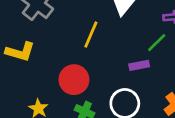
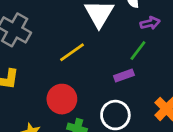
yellow line: (91, 35) -> (72, 52), turned 40

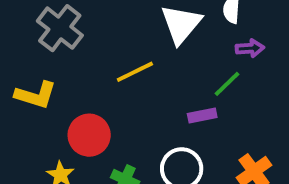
red circle: (62, 99) -> (89, 135), moved

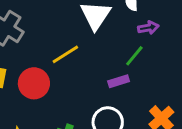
red circle: (89, 135) -> (34, 83), moved

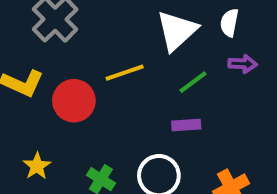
green line: (134, 56) -> (193, 82), moved

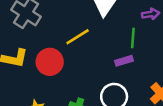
green line: (193, 82) -> (133, 38), moved, turned -36

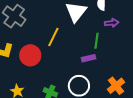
yellow line: (78, 37) -> (53, 37), turned -36

